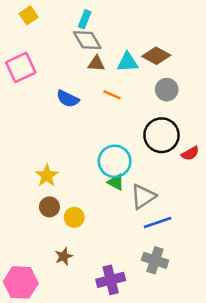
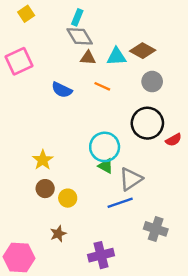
blue line: (158, 223) -> (120, 203), moved
gray cross: (155, 260) -> (156, 229), moved

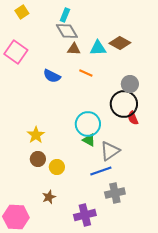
pink square: (19, 61) -> (16, 52), turned -30
gray circle: (152, 82) -> (130, 84), moved
red semicircle: (174, 140) -> (133, 118), moved, turned 96
gray cross: (156, 229) -> (115, 193), moved, turned -30

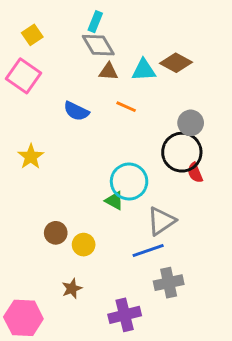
yellow square: (22, 12) -> (32, 35), moved
yellow star: (36, 135) -> (31, 157), moved
green triangle: (89, 140) -> (114, 201), moved

